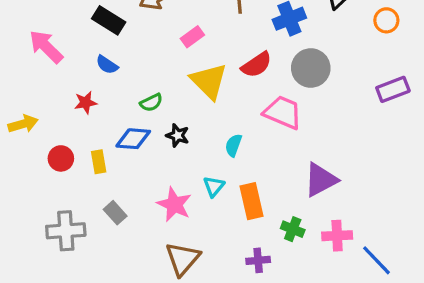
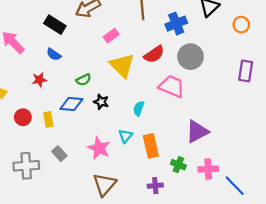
purple rectangle: (393, 89) -> (246, 71), turned -60

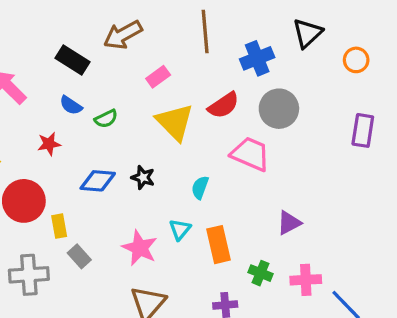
green semicircle: (84, 80) -> (106, 119), moved
red circle: (23, 117) -> (24, 201), size x1.6
yellow rectangle: (48, 119) -> (59, 226), moved
purple triangle: (197, 132) -> (289, 223), size x0.7

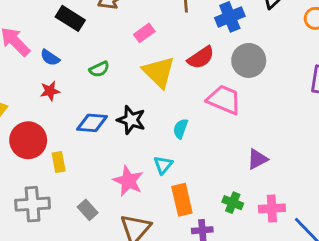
blue semicircle: (71, 105) -> (50, 58), moved
black star: (143, 177) -> (131, 120), size x1.4
orange rectangle: (219, 245) -> (182, 200), moved
gray rectangle: (79, 256) -> (88, 210), moved

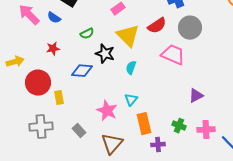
blue semicircle: (50, 58) -> (54, 18), moved
black star: (131, 120) -> (105, 54), moved
cyan semicircle: (181, 129) -> (131, 68), moved

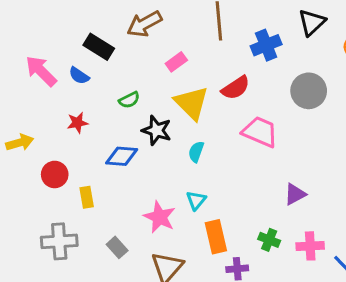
gray circle: (190, 28) -> (309, 91), moved
red circle: (38, 83) -> (55, 174), size x0.7

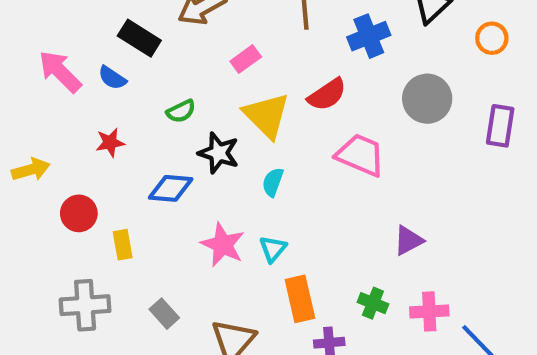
pink star: (160, 217) -> (223, 245), moved

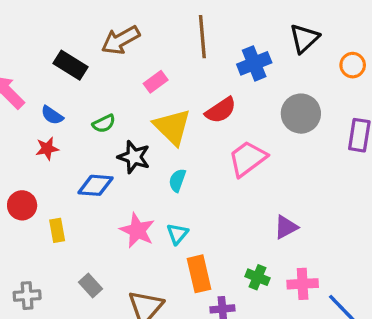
blue semicircle: (112, 78) -> (52, 115), moved
pink trapezoid: (360, 155) -> (247, 159), turned -60
gray cross: (85, 305) -> (27, 296), moved, size x0.7

